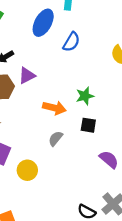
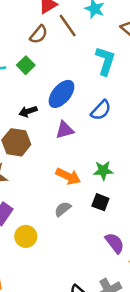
blue ellipse: (43, 23) -> (61, 94), moved
purple triangle: (27, 76) -> (65, 130), moved

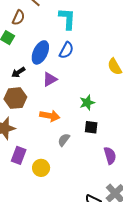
brown semicircle: (39, 34) -> (18, 18), moved
blue semicircle: (101, 110) -> (66, 50), moved
orange arrow: (68, 176) -> (50, 116), moved
purple semicircle: (115, 243) -> (110, 156), turned 36

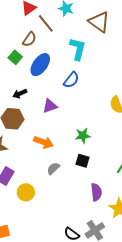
blue ellipse: (40, 52) -> (40, 65), moved

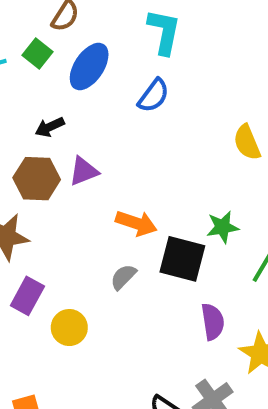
purple triangle: (50, 106) -> (84, 171), moved
green star: (83, 136) -> (223, 227), moved
orange arrow: (43, 142) -> (136, 223), moved
black square: (83, 161) -> (182, 259), size x1.6

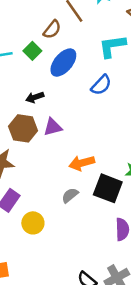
cyan L-shape: (164, 32) -> (112, 46), turned -116
orange arrow: (136, 223) -> (82, 163), turned 140

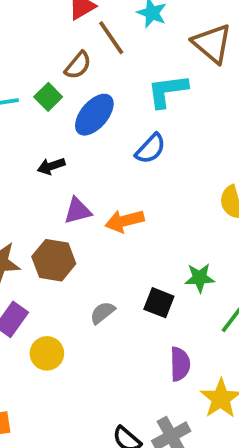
brown hexagon: (23, 128) -> (54, 260), moved
orange arrow: (82, 163) -> (125, 221), moved
black square: (108, 188) -> (159, 303), size x0.7

